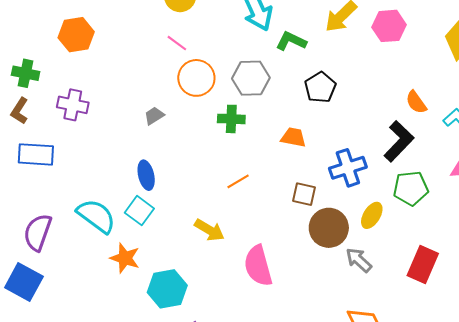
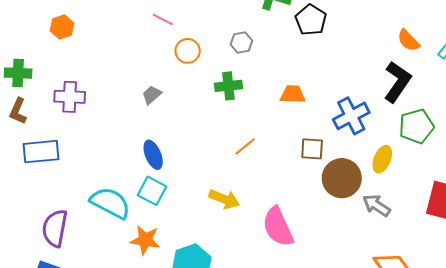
orange hexagon: (76, 35) -> (62, 27), size x0.7
orange circle: (196, 78) -> (188, 51), size x0.7
gray hexagon: (251, 78) -> (241, 43), size x0.6
black pentagon: (320, 87) -> (311, 20), moved

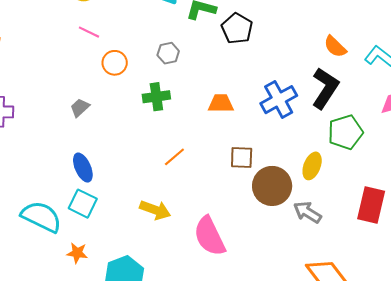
blue cross: (351, 116) -> (279, 100), moved
orange star: (145, 240) -> (77, 253), size x0.7

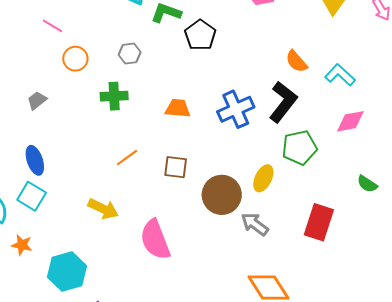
brown square: (242, 157) -> (176, 167), moved

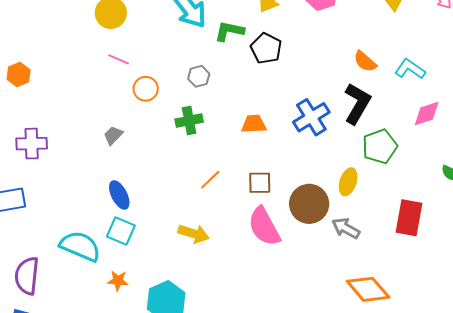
pink semicircle: (155, 240) -> (264, 227), moved

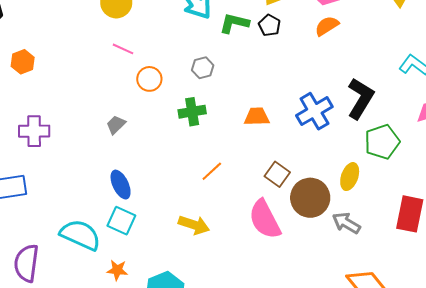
black pentagon: (266, 48) -> (270, 25), moved, size x0.7
orange semicircle: (365, 61) -> (327, 26), moved, turned 105
brown square: (260, 183) -> (277, 174), moved, turned 35

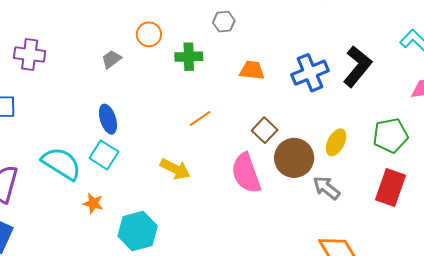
gray hexagon: (203, 68) -> (224, 22), moved
orange circle: (149, 79) -> (149, 34), moved
green pentagon: (382, 142) -> (391, 135), moved

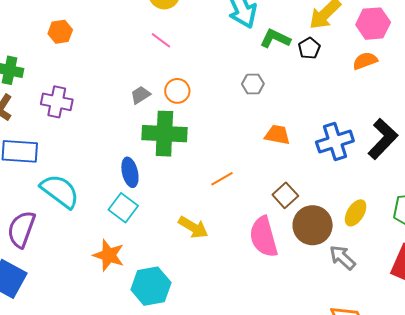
green cross: (189, 57) -> (164, 134), moved, size x1.6
gray trapezoid: (111, 59) -> (140, 95), moved
cyan semicircle: (61, 163) -> (60, 191), moved
orange star: (93, 203) -> (109, 255), size x1.5

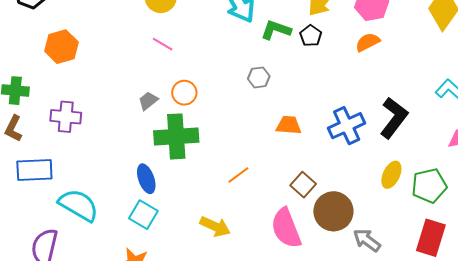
orange hexagon: (60, 32) -> (61, 47), size x1.4
yellow ellipse: (356, 213) -> (391, 175), moved

